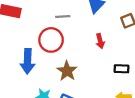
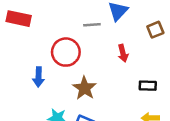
gray line: (63, 16) -> (92, 25), moved
blue arrow: (28, 61) -> (39, 77), size x0.7

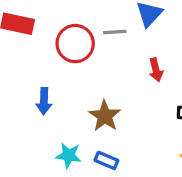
red circle: (66, 52) -> (75, 44), moved

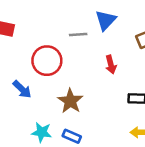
red circle: (75, 44) -> (47, 61), moved
blue arrow: (44, 101) -> (22, 89), turned -48

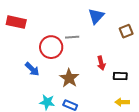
gray line: (78, 35) -> (72, 37), moved
red arrow: (111, 65) -> (101, 63), moved

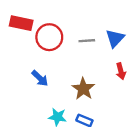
blue triangle: (96, 16) -> (115, 38), moved
red circle: (51, 47) -> (49, 37), moved

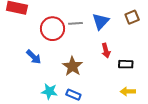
red circle: (49, 37) -> (53, 29), moved

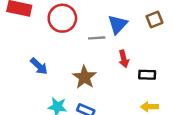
gray line: (76, 23) -> (97, 38), moved
red circle: (53, 29) -> (62, 18), moved

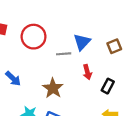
brown square: (154, 19) -> (114, 46), moved
black rectangle: (147, 75) -> (108, 86), turned -64

